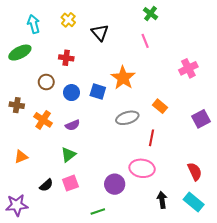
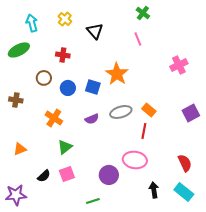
orange rectangle: (160, 106) -> (149, 110), moved
orange cross: (43, 120) -> (54, 118), moved
purple semicircle: (73, 125) -> (92, 119), moved

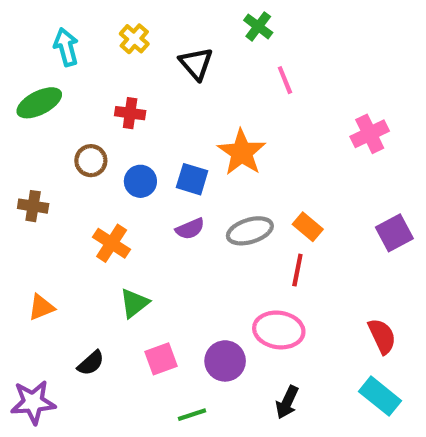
green cross: (143, 13) -> (258, 26), moved
purple semicircle: (92, 119) -> (190, 229), moved
pink square: (67, 174) -> (161, 359), moved
black arrow: (154, 190) -> (287, 402), moved, turned -147

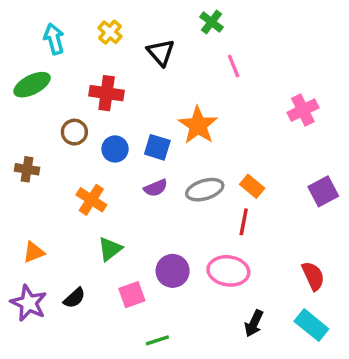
red cross: (130, 113) -> (107, 93), size x1.4
purple circle: (225, 361) -> (173, 271), moved
purple star: (33, 402) -> (29, 303), moved, turned 30
black arrow: (287, 402) -> (254, 323), moved

